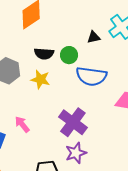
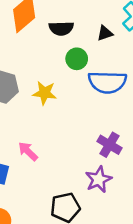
black semicircle: (44, 54) -> (61, 28), moved
purple cross: (73, 122) -> (109, 145), moved, size x0.7

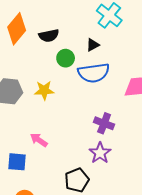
black triangle: (105, 33) -> (93, 45), moved

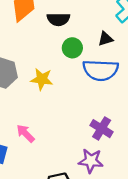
purple star: (100, 153) -> (91, 161), turned 30

